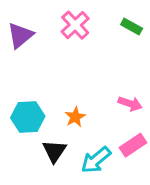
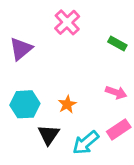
green rectangle: (132, 27) -> (117, 44), moved
purple triangle: (20, 35) -> (21, 49), moved

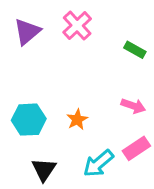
purple triangle: (21, 49) -> (27, 32), moved
black triangle: (49, 135) -> (44, 170), moved

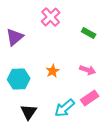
purple triangle: (27, 32) -> (15, 37), moved
orange star: (77, 120) -> (53, 71), moved

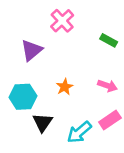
purple triangle: (15, 37) -> (32, 50), moved
black triangle: (29, 112) -> (43, 122), moved

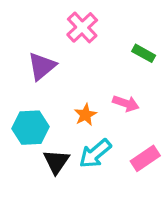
pink arrow: (107, 86) -> (126, 103), moved
cyan arrow: (79, 132) -> (95, 154), moved

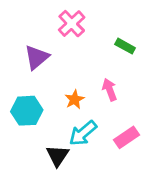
pink arrow: (126, 103) -> (110, 90), turned -130
black triangle: (56, 162) -> (58, 156), moved

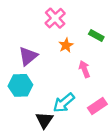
purple triangle: (37, 57) -> (28, 56), moved
orange star: (74, 99) -> (66, 45), moved

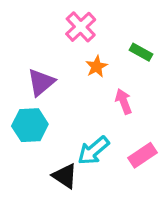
black triangle: (44, 120) -> (65, 176), turned -30

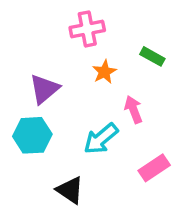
pink cross: (81, 27) -> (87, 29), turned 32
cyan arrow: (93, 151) -> (101, 139), moved

